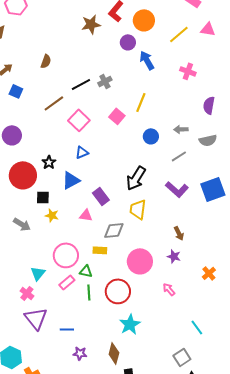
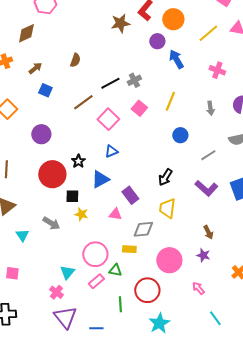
pink square: (117, 116) -> (139, 108), moved
gray arrow: (181, 129) -> (210, 108), moved, turned -96
black arrow: (136, 178) -> (165, 177), size x0.7
green line: (89, 292) -> (120, 304), moved
cyan line: (197, 327) -> (215, 318), moved

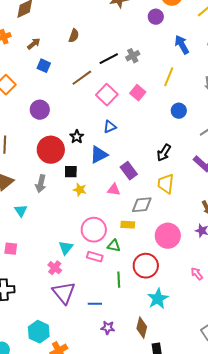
blue arrow: (176, 59) -> (182, 45), moved
pink square: (139, 108) -> (138, 93), moved
gray arrow: (51, 223) -> (41, 184), moved, turned 72
pink rectangle: (96, 281) -> (95, 257), turned 56
pink arrow: (198, 288) -> (197, 274), moved

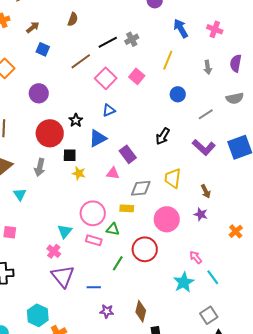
yellow trapezoid: (166, 184) -> (173, 178), moved
green line: (119, 280) -> (118, 263), turned 35
cyan star: (158, 299) -> (184, 282), moved

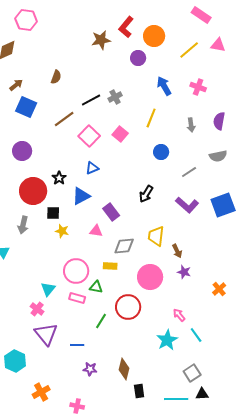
blue square: (43, 49) -> (26, 107), size x1.5
brown arrow: (206, 191) -> (177, 251), moved
cyan hexagon: (38, 315) -> (15, 361), moved

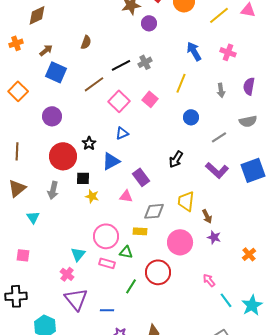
purple circle: (138, 58) -> (149, 23), moved
cyan star: (167, 340) -> (252, 305), moved

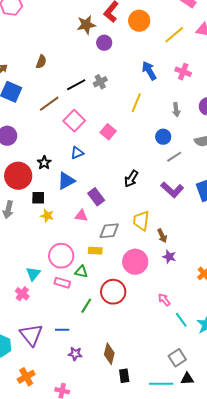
pink square: (150, 99) -> (108, 132), moved
blue circle: (191, 117) -> (163, 137), moved
purple triangle: (76, 299) -> (31, 335), moved

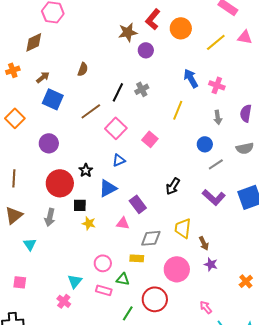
pink cross: (183, 72) -> (217, 85), moved
black line: (76, 85) -> (118, 92), turned -36
pink circle: (61, 256) -> (103, 263), size x0.7

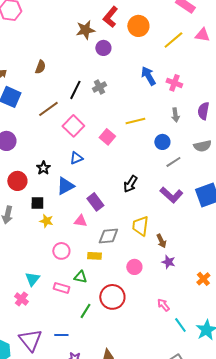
yellow line: (178, 110) -> (135, 121), moved, turned 54
red circle: (60, 183) -> (17, 181), size x0.7
pink circle: (103, 263) -> (61, 251), moved
pink circle: (177, 269) -> (134, 267), size x0.6

